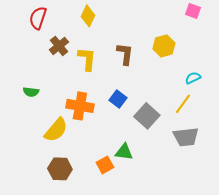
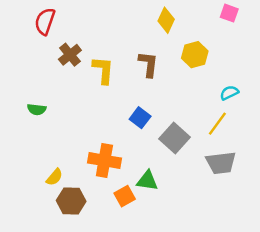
yellow diamond: (88, 16) -> (166, 20), moved
orange cross: (80, 106) -> (104, 160), moved
yellow semicircle: (56, 130) -> (54, 177), moved, size x0.6

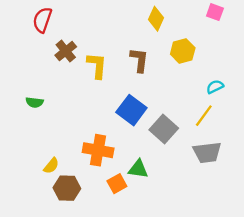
blue square: (140, 118) -> (131, 110), size x1.5

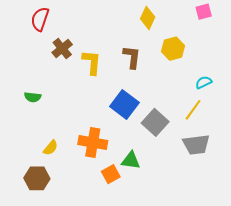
pink square: (215, 12) -> (204, 12), turned -35
yellow semicircle: (51, 166) -> (51, 148), moved
brown hexagon: (67, 188) -> (37, 178), moved

